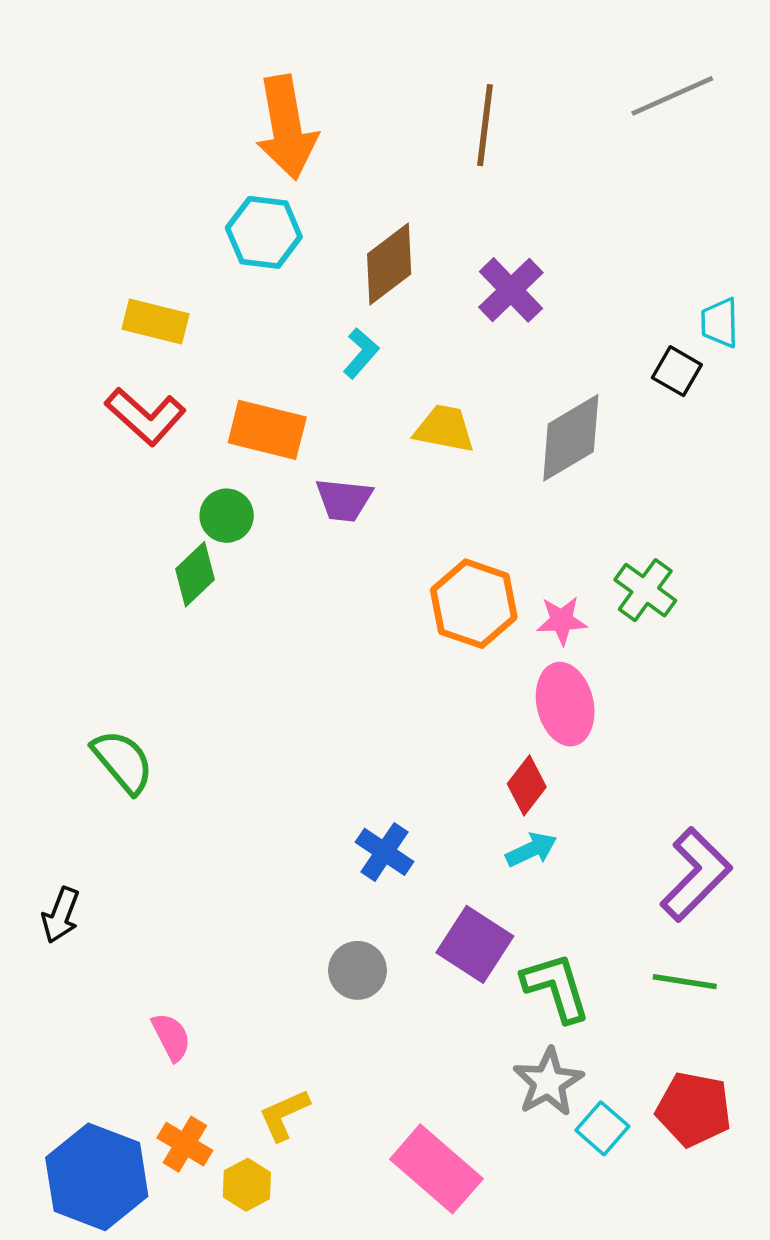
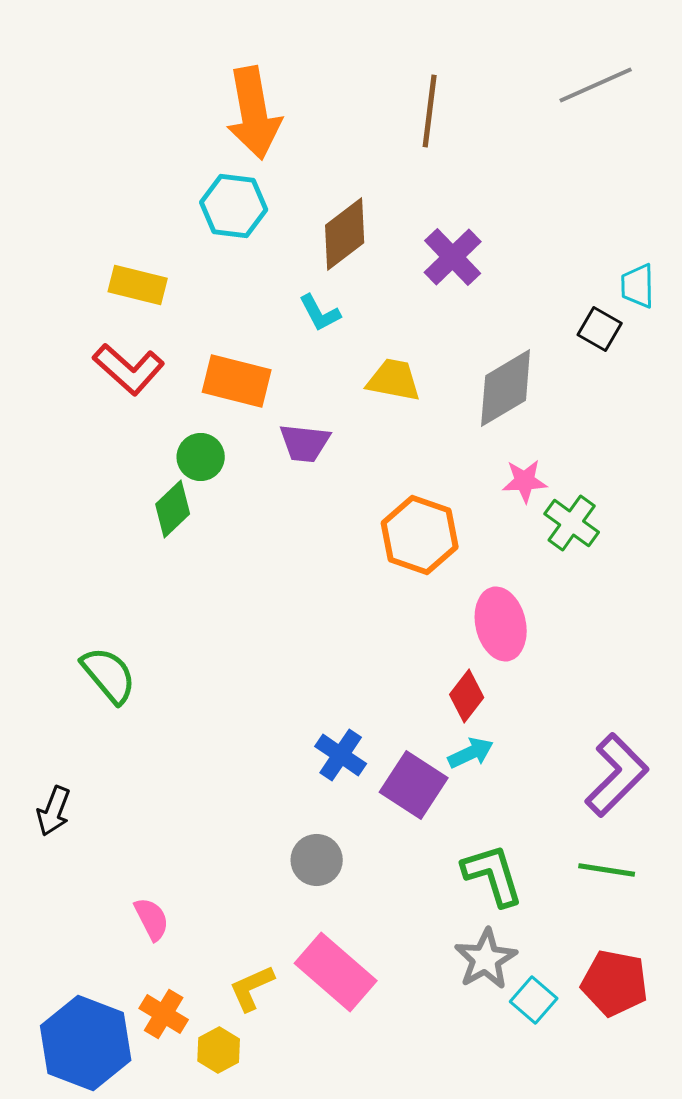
cyan L-shape: (361, 353) -> (320, 313), turned 111
pink star: (562, 621) -> (525, 481), moved
purple square: (475, 944) -> (414, 785), moved
pink rectangle: (436, 1169) -> (336, 972), moved

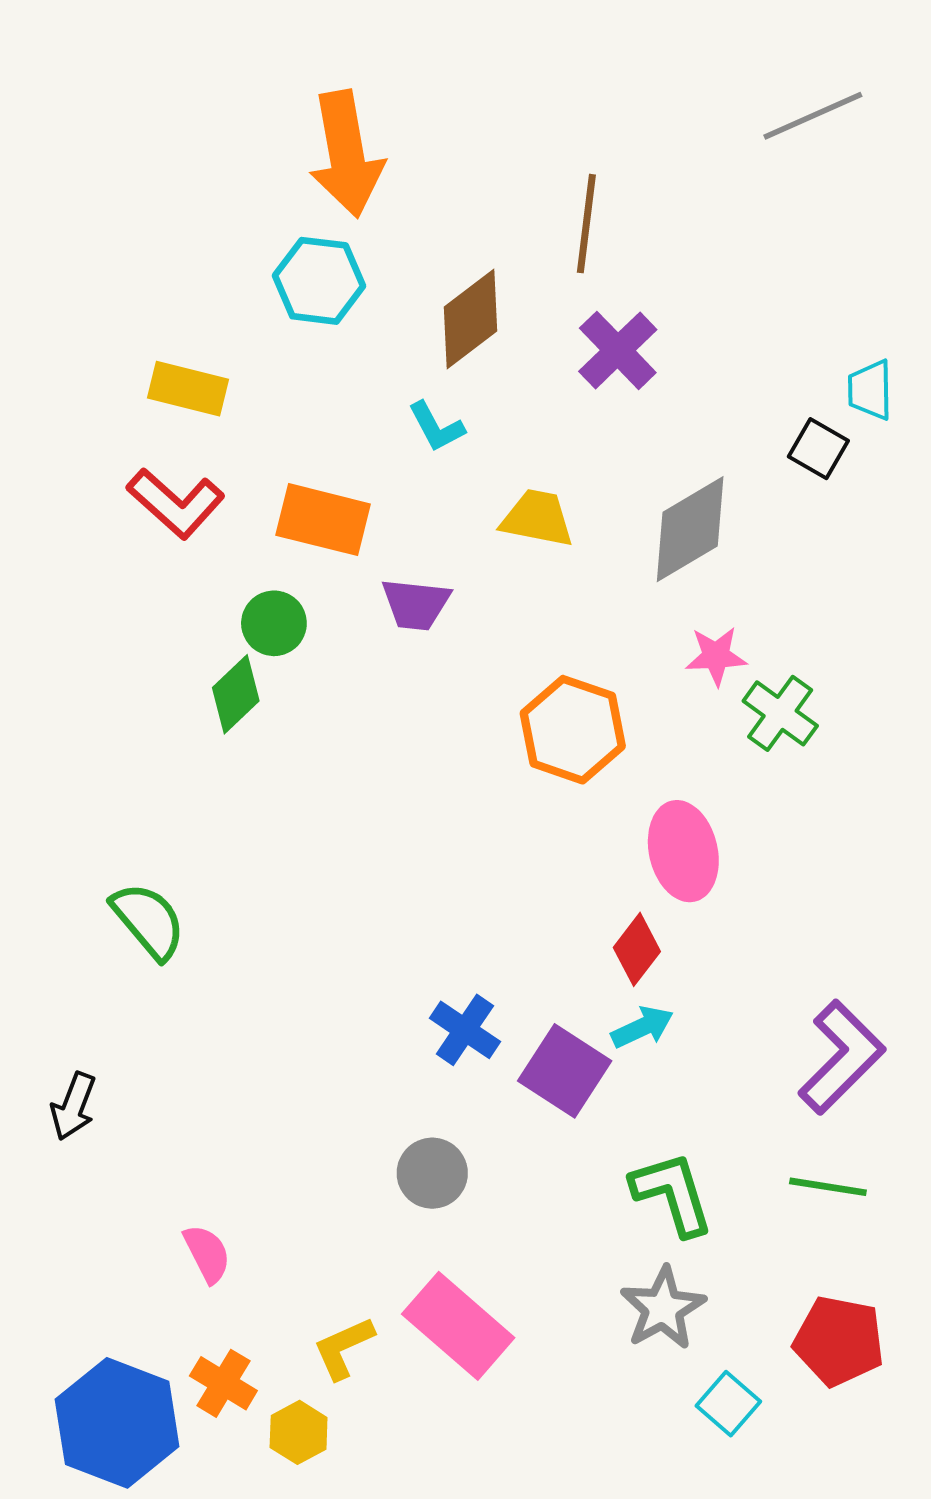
brown line: (430, 111) -> (586, 224), moved
cyan square: (534, 1000) -> (728, 1404), moved

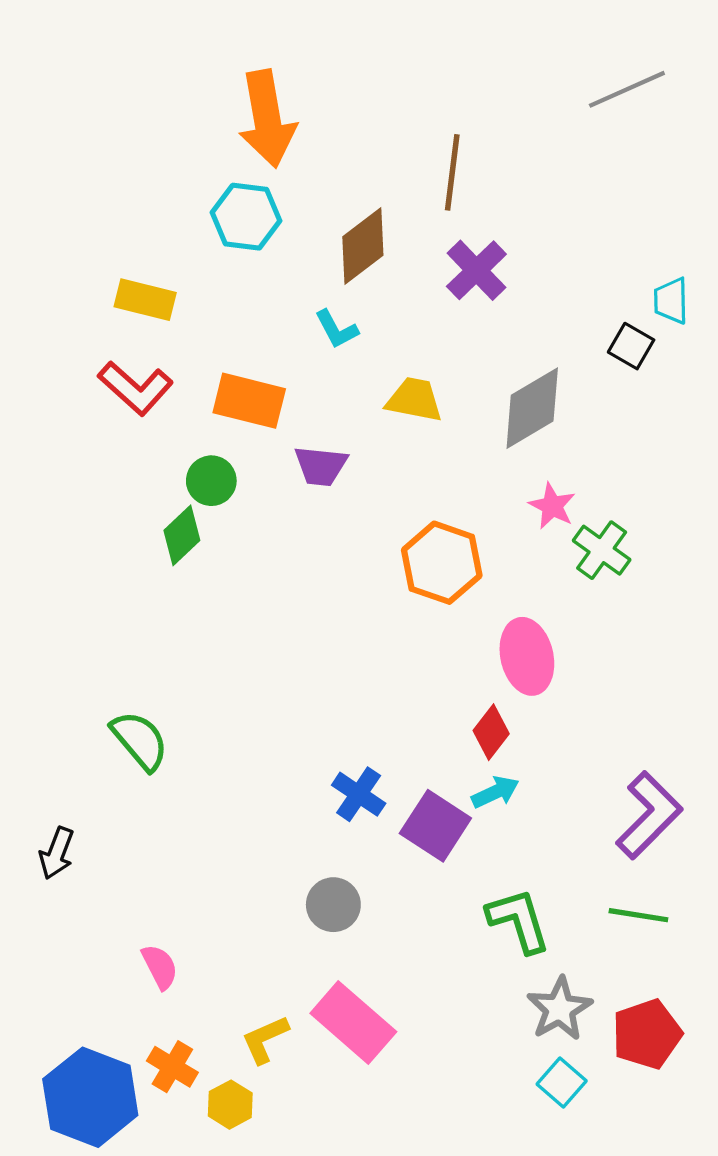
pink star: (716, 656) -> (552, 506), turned 30
green semicircle: (148, 921) -> (140, 741), moved
gray star: (663, 1308) -> (560, 1009), moved
red pentagon: (839, 1341) -> (647, 1034), turned -30

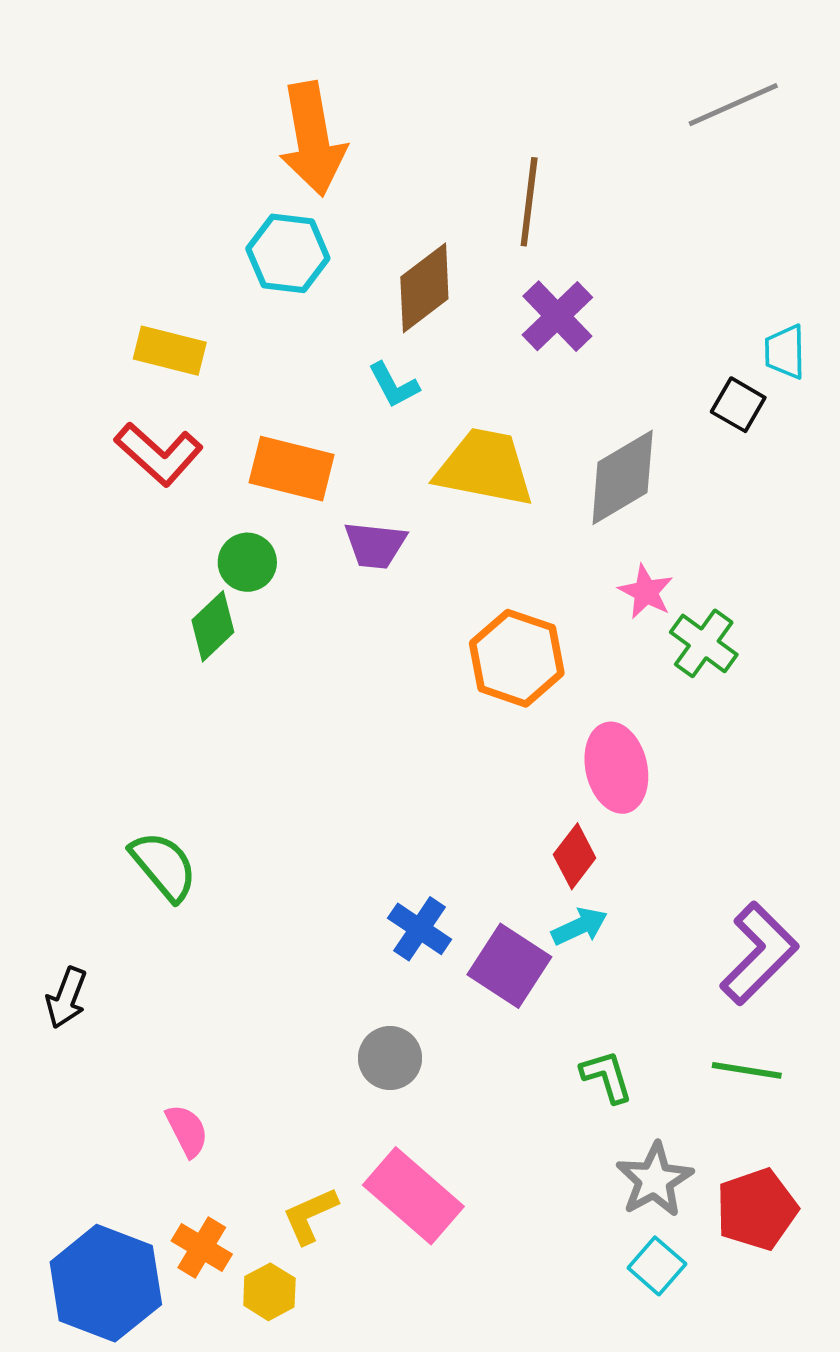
yellow trapezoid: (414, 400) -> (485, 467), size x1.5
green L-shape: (519, 920) -> (607, 1076), size x0.7

